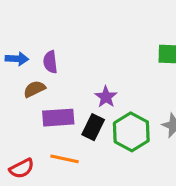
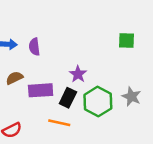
brown semicircle: (34, 89) -> (14, 78), moved
orange line: (65, 159) -> (59, 123), moved

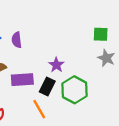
gray star: (131, 97) -> (106, 58), moved
orange line: (59, 123) -> (39, 109), turned 48

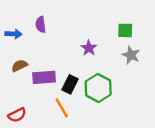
purple semicircle: (17, 40) -> (41, 25), moved
purple star: (56, 65) -> (89, 48), moved

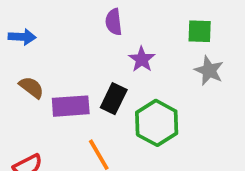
purple semicircle: (41, 25) -> (114, 22), moved
brown semicircle: (19, 66) -> (31, 87), turned 63
black rectangle: (70, 84) -> (114, 99), moved

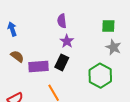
blue arrow: (22, 37) -> (12, 29), turned -112
purple star: (142, 59) -> (67, 41), moved
green hexagon: (157, 123) -> (100, 76), moved

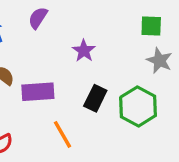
purple semicircle: (62, 21) -> (38, 18), moved, turned 40
black rectangle: (62, 62) -> (95, 98), moved

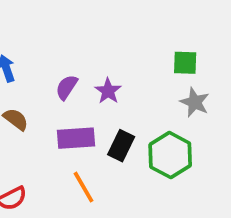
purple semicircle: (38, 18) -> (67, 87), moved
purple rectangle: (38, 92) -> (76, 138), moved

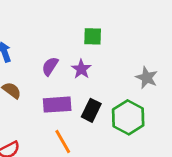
green square: (185, 63) -> (93, 36), moved

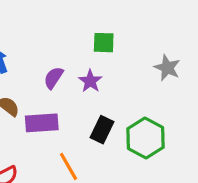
gray star: (147, 78) -> (167, 68), moved
purple rectangle: (57, 105) -> (42, 123), moved

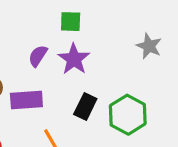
green square: (104, 43) -> (71, 22), moved
purple star: (90, 81) -> (74, 59), size x1.4

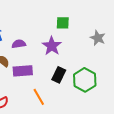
green square: (71, 22) -> (63, 23), moved
purple semicircle: (38, 56) -> (19, 44), moved, turned 48

